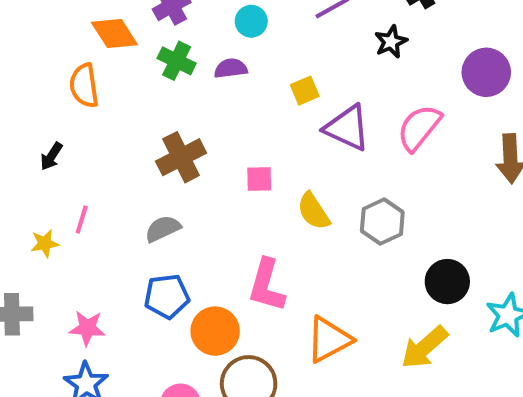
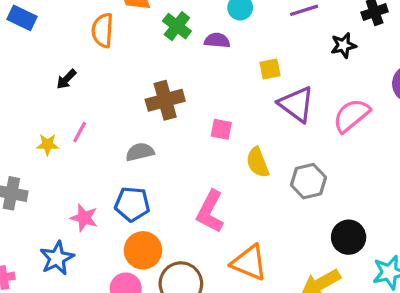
pink star: (87, 328) -> (84, 218), moved
orange circle: (215, 331) -> (143, 250), moved
orange triangle: (329, 339) -> (249, 263), turned 39

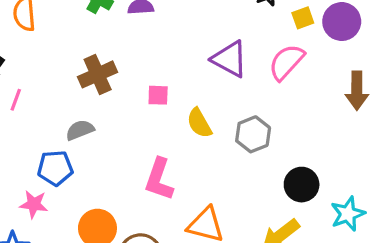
yellow square: (270, 69) -> (303, 18), moved
pink line: (80, 132) -> (16, 100), moved
blue pentagon: (132, 204) -> (55, 168), moved

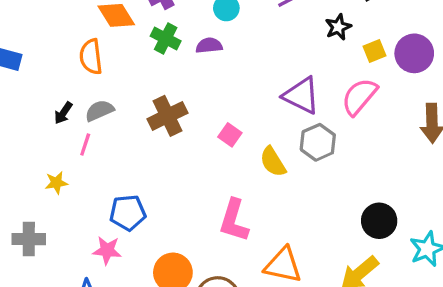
pink square: (158, 95) -> (230, 135), turned 35
gray semicircle: (80, 130) -> (99, 111), moved
gray hexagon: (253, 134) -> (318, 142), moved

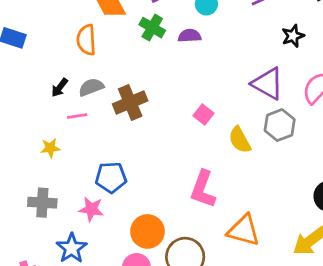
black star: (338, 27) -> (293, 36), moved
brown cross: (167, 116) -> (130, 102), moved
pink line: (85, 145) -> (77, 116), turned 60
gray cross: (29, 239) -> (42, 203), moved

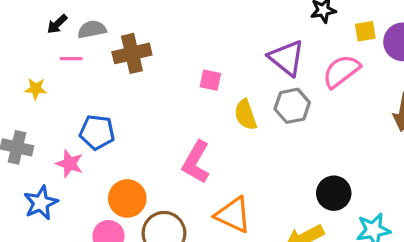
pink square: (203, 115) -> (210, 80), turned -36

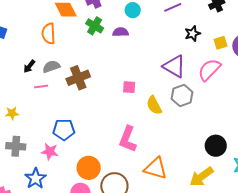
yellow star: (36, 89) -> (12, 113), moved

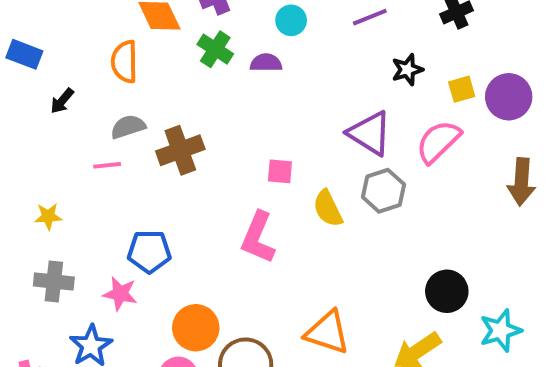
black arrow: (29, 66) -> (62, 101), moved
pink L-shape: (128, 139) -> (258, 237), moved

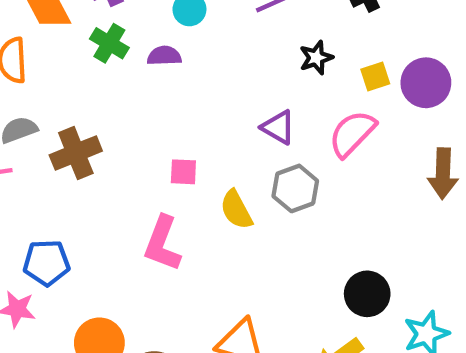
purple triangle: (370, 133) -> (278, 127), size x0.7

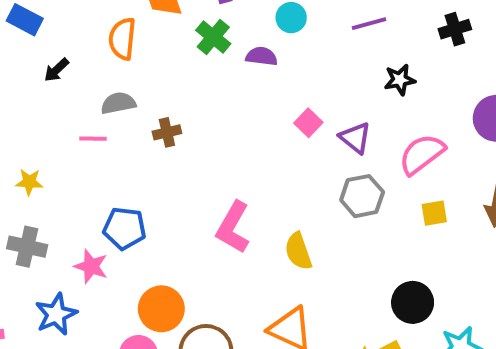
yellow square: (375, 77) -> (434, 213), moved
brown cross: (76, 153) -> (167, 132), size x0.6
pink square: (183, 172) -> (308, 123), moved, turned 32
yellow semicircle: (236, 210) -> (298, 251), moved

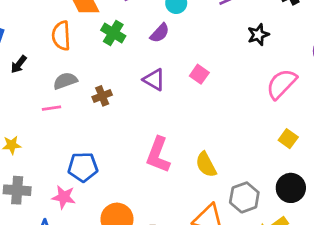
green cross: (213, 37) -> (113, 33), moved
purple semicircle: (261, 56) -> (160, 33), turned 135
purple triangle: (355, 138) -> (154, 80), moved
gray hexagon: (362, 196) -> (244, 197), moved
yellow square: (434, 213) -> (288, 139), moved, turned -36

